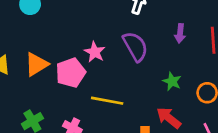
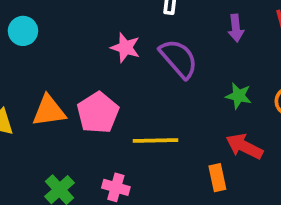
pink star: (95, 52) -> (125, 48), moved
orange triangle: (36, 64) -> (49, 111), turned 35

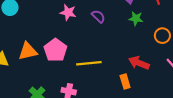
purple semicircle: (179, 59) -> (98, 16), size x0.6
green star: (239, 96) -> (136, 18), moved

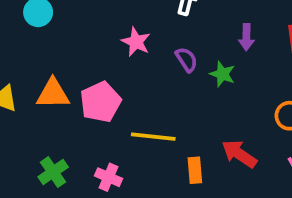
green star: (136, 18) -> (222, 74), moved
orange rectangle: (125, 81) -> (195, 170), moved

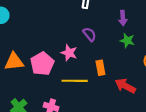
pink star: (136, 42) -> (69, 53), moved
green star: (222, 74) -> (127, 41), moved
orange rectangle: (195, 170) -> (100, 68), moved

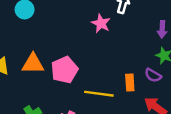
purple semicircle: (89, 34) -> (153, 75), moved, turned 152
pink star: (69, 53) -> (101, 23), moved

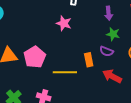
pink star: (101, 23) -> (64, 23), moved

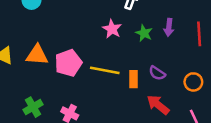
green star: (113, 34) -> (144, 33), moved
yellow line: (65, 72) -> (105, 70), moved

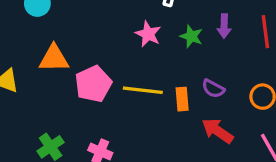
orange triangle: (37, 55) -> (54, 58), moved

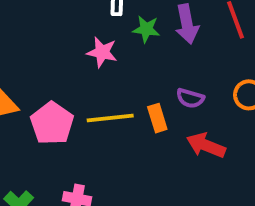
purple arrow: (224, 26) -> (187, 24), size x1.4
green star: (191, 36) -> (146, 29), moved

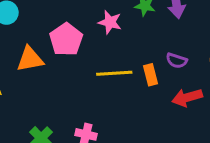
pink pentagon: (52, 123) -> (66, 39), moved
red arrow: (206, 145) -> (187, 97), turned -40

